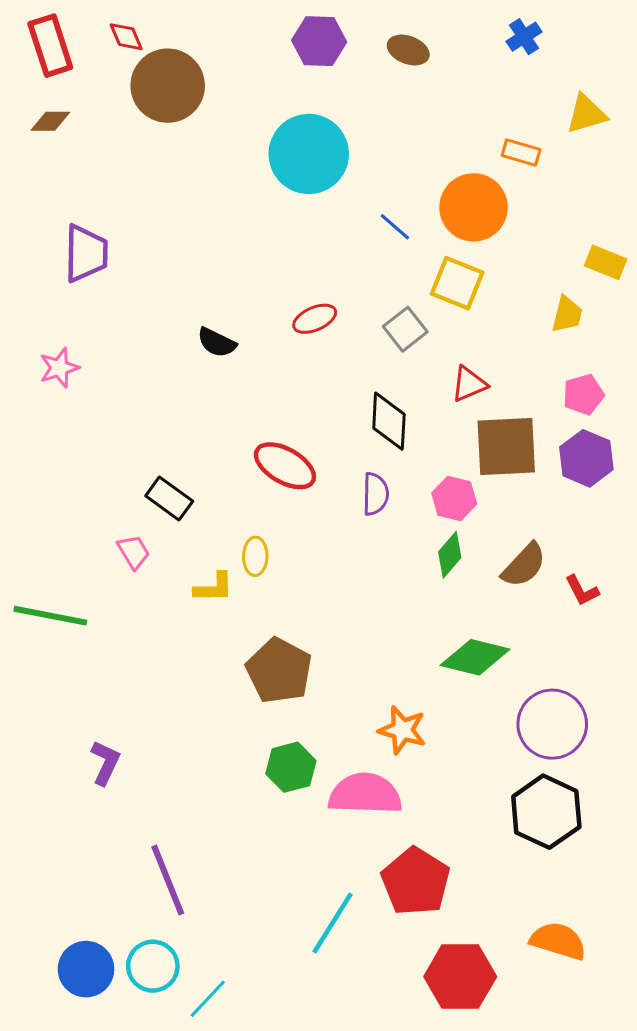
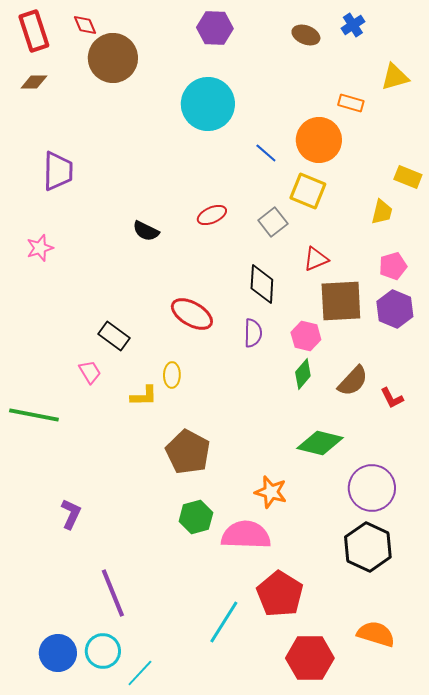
brown ellipse: (408, 50) -> (306, 35), moved

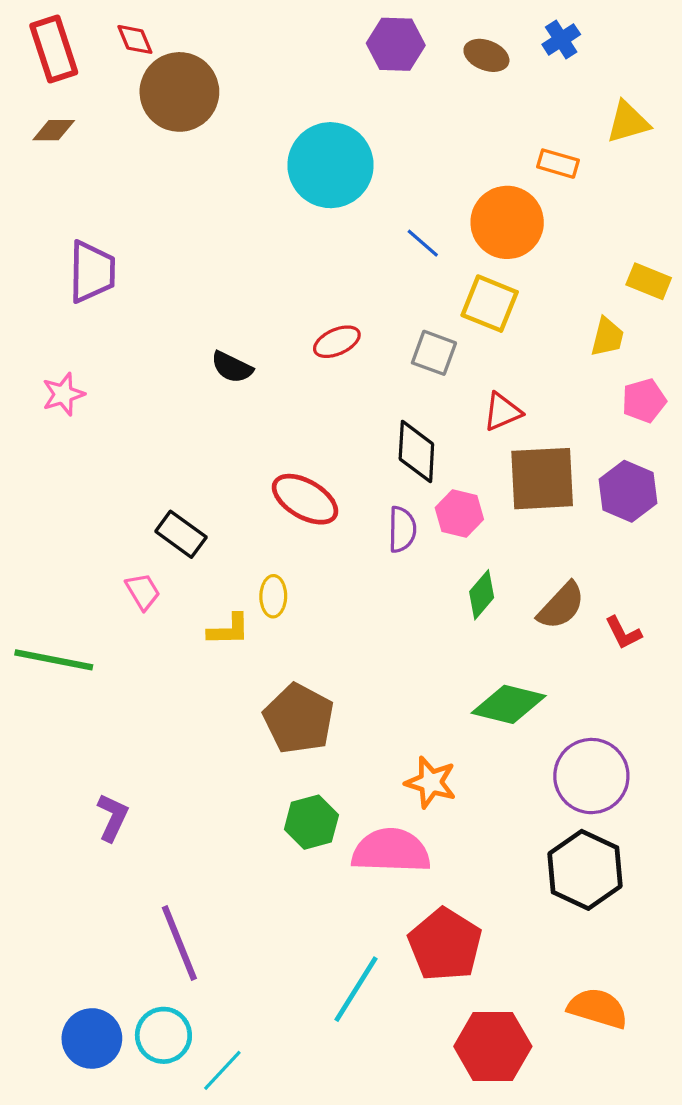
purple hexagon: (215, 28) -> (396, 44), moved
gray square: (273, 222) -> (434, 353), turned -32
pink pentagon: (393, 266) -> (644, 401), moved
pink hexagon: (306, 336) -> (459, 514), moved

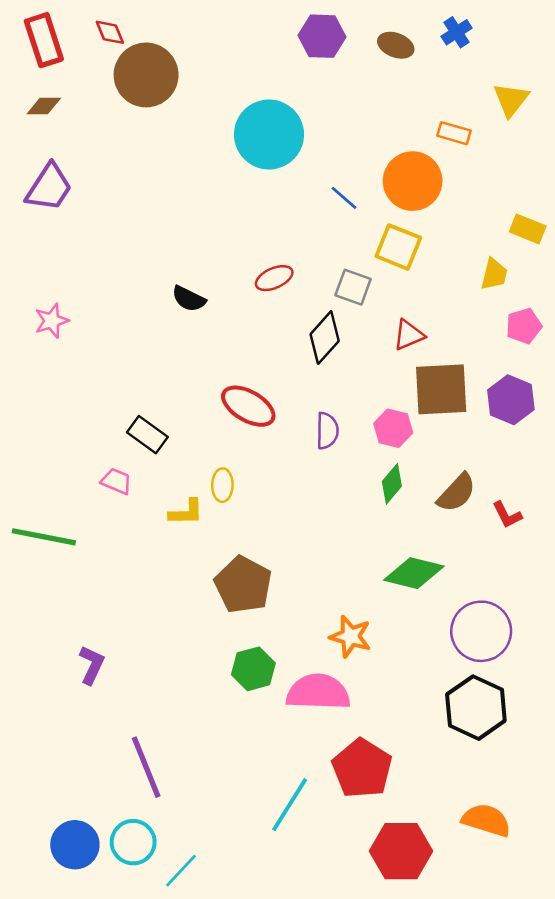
yellow triangle: (628, 122) -> (511, 100), turned -36
purple trapezoid: (92, 272) -> (49, 188), moved, turned 32
black diamond: (416, 451) -> (325, 338), moved, turned 39
pink hexagon: (459, 514) -> (393, 428), moved
pink trapezoid: (143, 591) -> (116, 481), turned -36

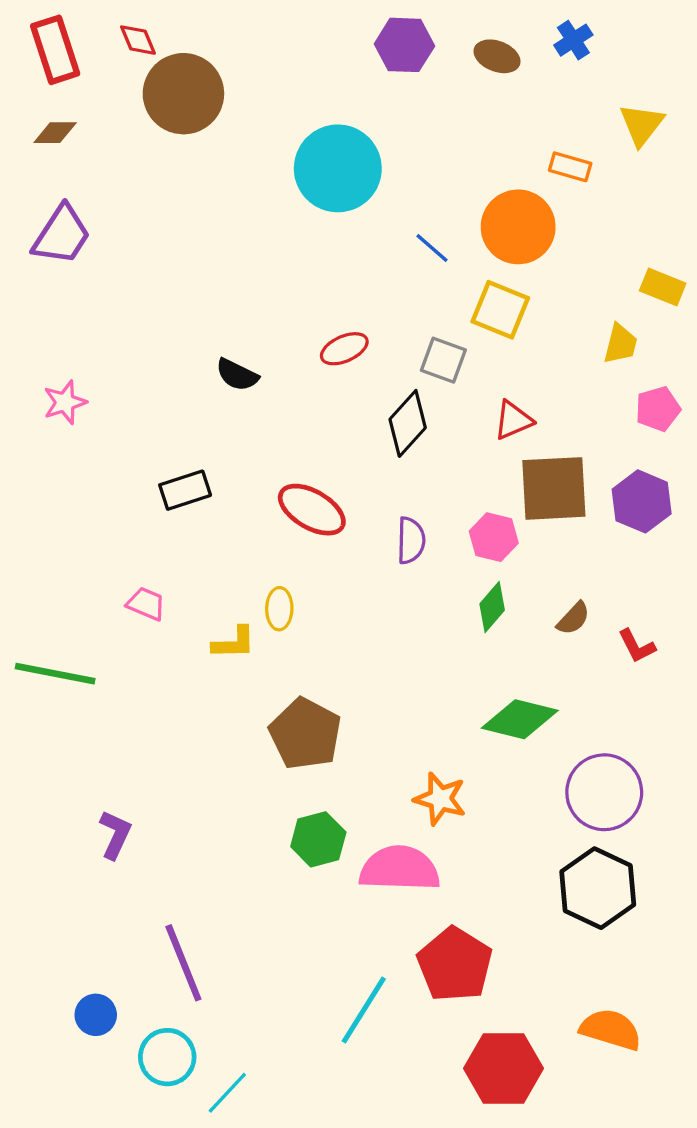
black rectangle: (147, 435) -> (185, 490), moved, turned -54
brown semicircle: (457, 493) -> (573, 618), size x0.7
blue circle: (75, 845) -> (96, 1015), moved, size x0.7

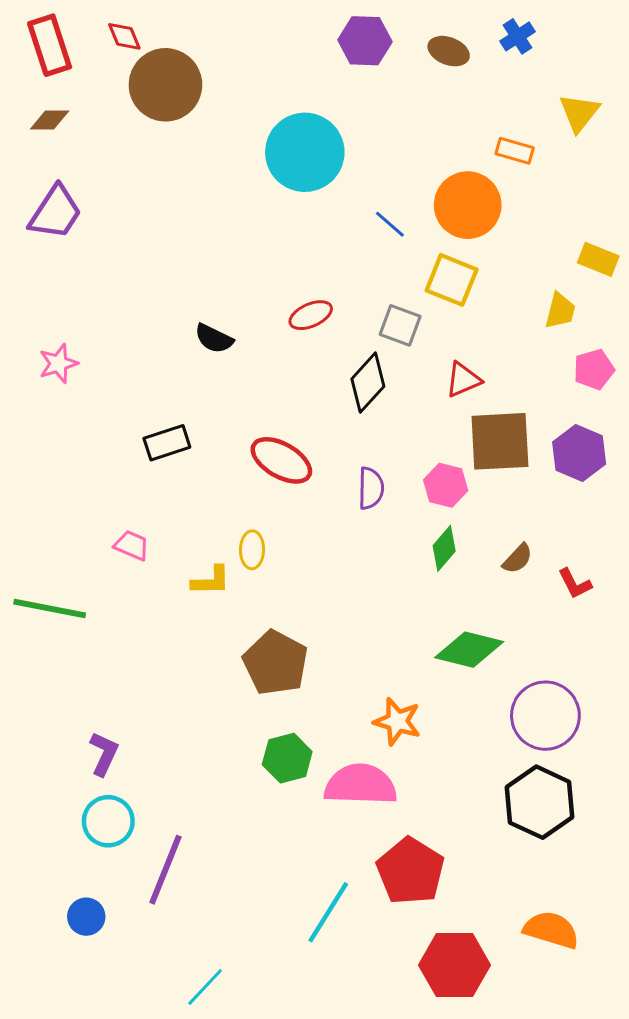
purple line: (183, 963) -> (165, 870), turned 44
cyan circle: (167, 1057) -> (108, 821), moved

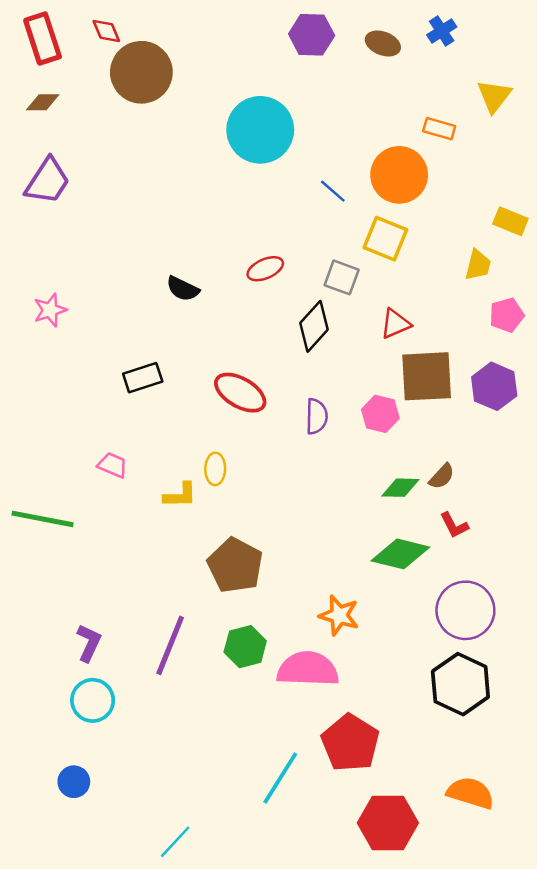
green diamond: (444, 548) -> (400, 488), moved, turned 51
red L-shape: (575, 584) -> (454, 525), moved
purple line: (165, 870) -> (170, 645), moved

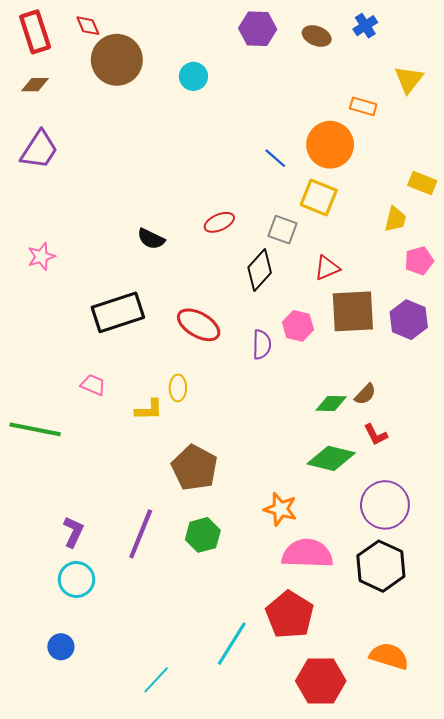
cyan circle: (260, 130) -> (193, 76), moved, size x0.5
black rectangle: (143, 378) -> (118, 312), size x1.6
pink hexagon: (380, 414) -> (298, 326), moved
pink semicircle: (308, 669) -> (307, 554), moved
cyan line: (175, 842) -> (156, 680), moved

